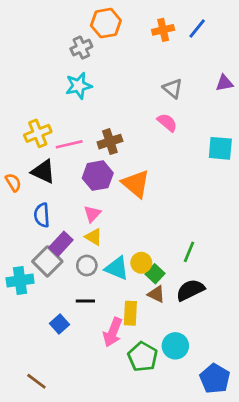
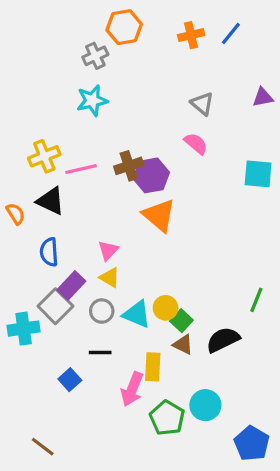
purple hexagon: (98, 176) -> (151, 175), moved
green line: (189, 252) -> (256, 300), moved

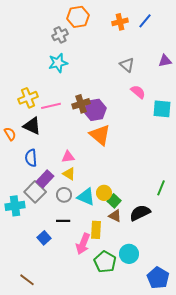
pink semicircle: (196, 144) -> (138, 92), moved
pink triangle: (108, 250) -> (68, 157), turned 40

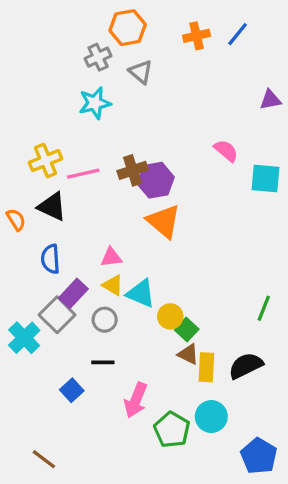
gray triangle: (127, 65) -> (141, 72), moved
cyan triangle: (86, 197) -> (141, 293), moved
cyan cross: (15, 206) -> (24, 338), turned -36
black semicircle: (140, 213) -> (246, 366), moved
yellow rectangle: (96, 230) -> (206, 367), moved

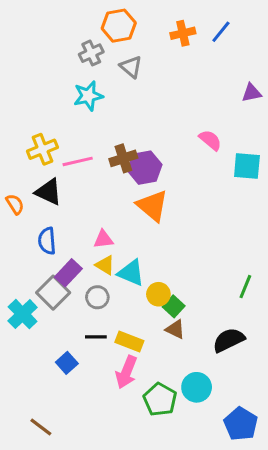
yellow rectangle: (206, 367) -> (129, 342), moved, turned -72

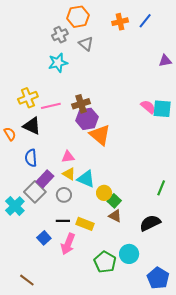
pink semicircle: (210, 140) -> (148, 107), moved
purple hexagon: (145, 168) -> (87, 119), moved
pink arrow: (126, 372) -> (68, 244), moved

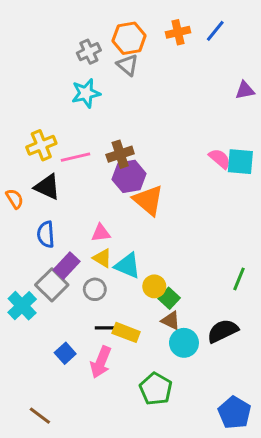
orange hexagon: (78, 17) -> (129, 38), moved
black line: (63, 221) -> (105, 328), moved
cyan circle: (129, 254) -> (184, 343), moved

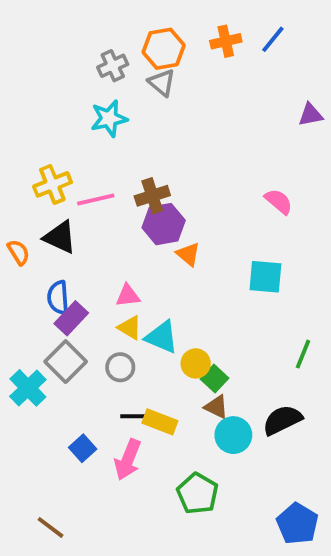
cyan square: (240, 162) -> (265, 277), moved
orange triangle: (148, 200) -> (188, 254), size x0.6
purple rectangle: (67, 266) -> (71, 318), moved

